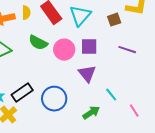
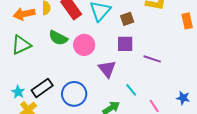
brown square: (114, 20) -> (127, 19), moved
purple square: (89, 47) -> (125, 44), moved
purple line: (127, 50) -> (152, 59), moved

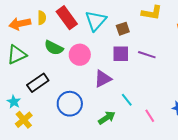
purple line: (152, 59) -> (147, 55), moved
purple triangle: (107, 69) -> (103, 79), turned 42
black rectangle: (42, 88) -> (38, 83), moved

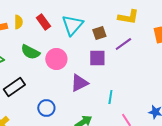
red rectangle: (67, 18) -> (43, 22), size x0.7
purple line: (147, 55) -> (123, 44), moved, turned -54
cyan line: (127, 100) -> (110, 97), moved, turned 48
blue circle: (70, 104) -> (46, 108), size x0.7

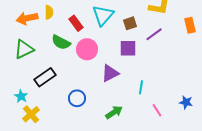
red rectangle: (43, 22) -> (76, 23), moved

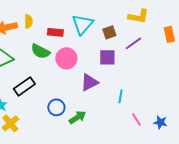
red rectangle: (76, 23) -> (55, 32), turned -49
blue star: (186, 102) -> (160, 122), moved
green arrow: (114, 112) -> (77, 117), moved

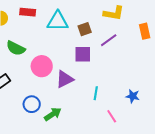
cyan triangle: (82, 24) -> (58, 21), turned 50
red rectangle: (55, 32) -> (28, 12), moved
pink circle: (66, 58) -> (42, 66), moved
blue star: (160, 122) -> (133, 96), moved

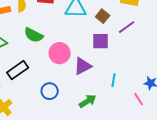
brown square: (85, 29) -> (103, 16), turned -32
green arrow: (53, 114) -> (88, 101), moved
pink line: (112, 116) -> (139, 99), moved

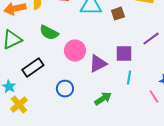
brown square: (103, 16) -> (118, 14), turned 32
purple line: (127, 27) -> (151, 39), moved
purple square: (101, 41) -> (124, 54), moved

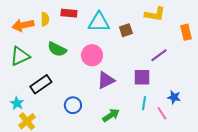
pink circle: (75, 51) -> (92, 55), moved
purple square: (124, 54) -> (142, 77), moved
cyan line: (129, 78) -> (144, 103), moved

